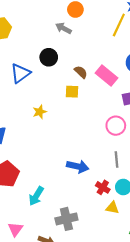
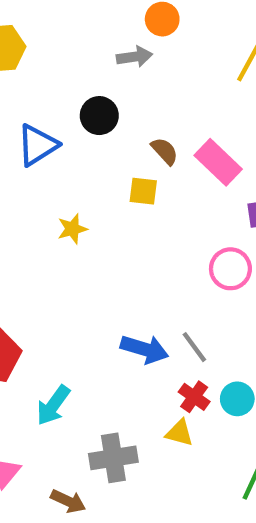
gray arrow: (63, 28) -> (134, 57), turned 140
gray line: (117, 159) -> (194, 347), moved, turned -35
yellow triangle: (112, 208) -> (179, 433), moved

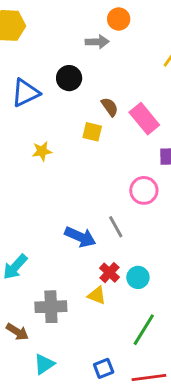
gray line: (194, 347) -> (116, 227), moved

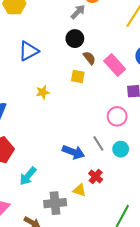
gray arrow: (97, 42) -> (78, 12), turned -42
black circle: (69, 78) -> (75, 39), moved
cyan circle: (138, 277) -> (121, 149), moved
yellow triangle: (97, 295) -> (79, 190), moved

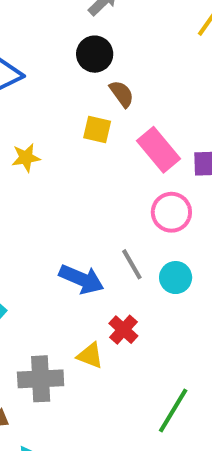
pink rectangle: (115, 65) -> (159, 150), moved

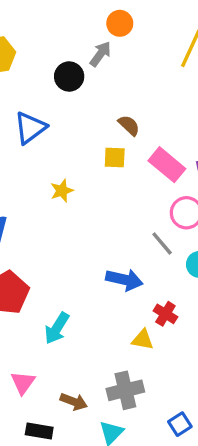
black circle: (95, 54) -> (69, 77), moved
gray line: (132, 264) -> (162, 244), moved
gray cross: (41, 379) -> (125, 390), moved

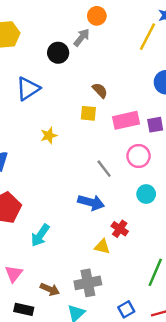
pink rectangle: (167, 165) -> (126, 120), turned -55
gray line: (162, 244) -> (104, 169), moved

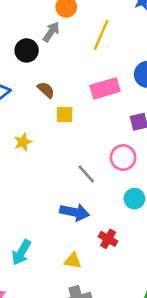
yellow line: (148, 37) -> (101, 35), moved
brown semicircle: (100, 90) -> (46, 90), moved
pink rectangle: (126, 120) -> (105, 88), moved
yellow triangle: (102, 247) -> (73, 261), moved

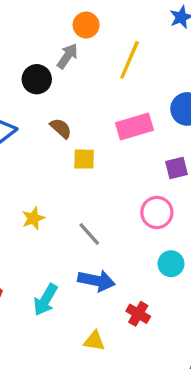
yellow star: (23, 142) -> (33, 218), moved
gray line: (86, 174) -> (89, 234), moved
cyan arrow: (21, 252) -> (45, 300), moved

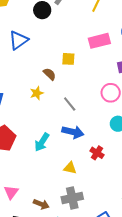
brown semicircle: (61, 128) -> (50, 74), moved

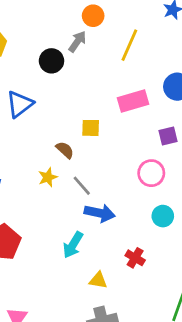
gray line: (70, 104) -> (82, 186), moved
blue arrow: (73, 132) -> (100, 213), moved
cyan arrow: (42, 142) -> (73, 245), moved

